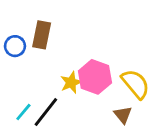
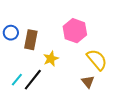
brown rectangle: (42, 35) -> (31, 40), moved
pink hexagon: (95, 77) -> (75, 31), moved

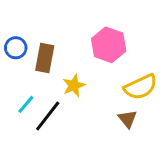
yellow semicircle: (97, 60) -> (141, 87), turned 105
cyan line: (17, 80) -> (26, 104), moved

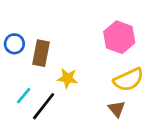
pink hexagon: (109, 45) -> (119, 37), moved
yellow star: (74, 86) -> (67, 78), turned 30

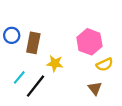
pink hexagon: (119, 37) -> (89, 42), moved
yellow semicircle: (129, 80) -> (105, 64), size x0.7

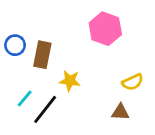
pink hexagon: (89, 42) -> (105, 29), moved
brown triangle: (95, 88) -> (120, 112), turned -48

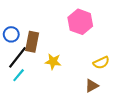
black line: (45, 109) -> (18, 57), moved
brown triangle: (120, 112) -> (92, 86), turned -32

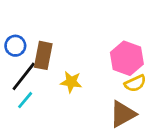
pink hexagon: (80, 22) -> (127, 58), moved
brown triangle: (92, 86) -> (123, 114), size x1.5

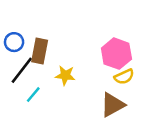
cyan line: (25, 100) -> (33, 95), moved

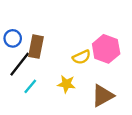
yellow star: (65, 75) -> (66, 84), moved
yellow semicircle: (124, 77) -> (82, 57), moved

